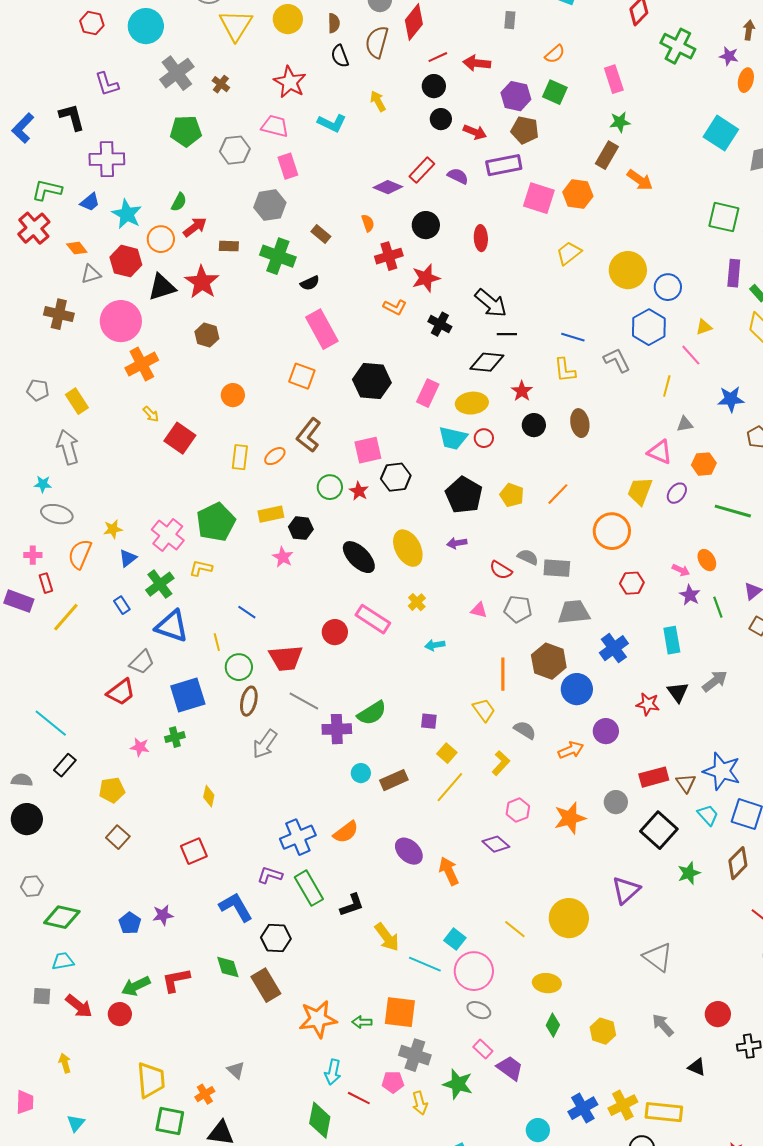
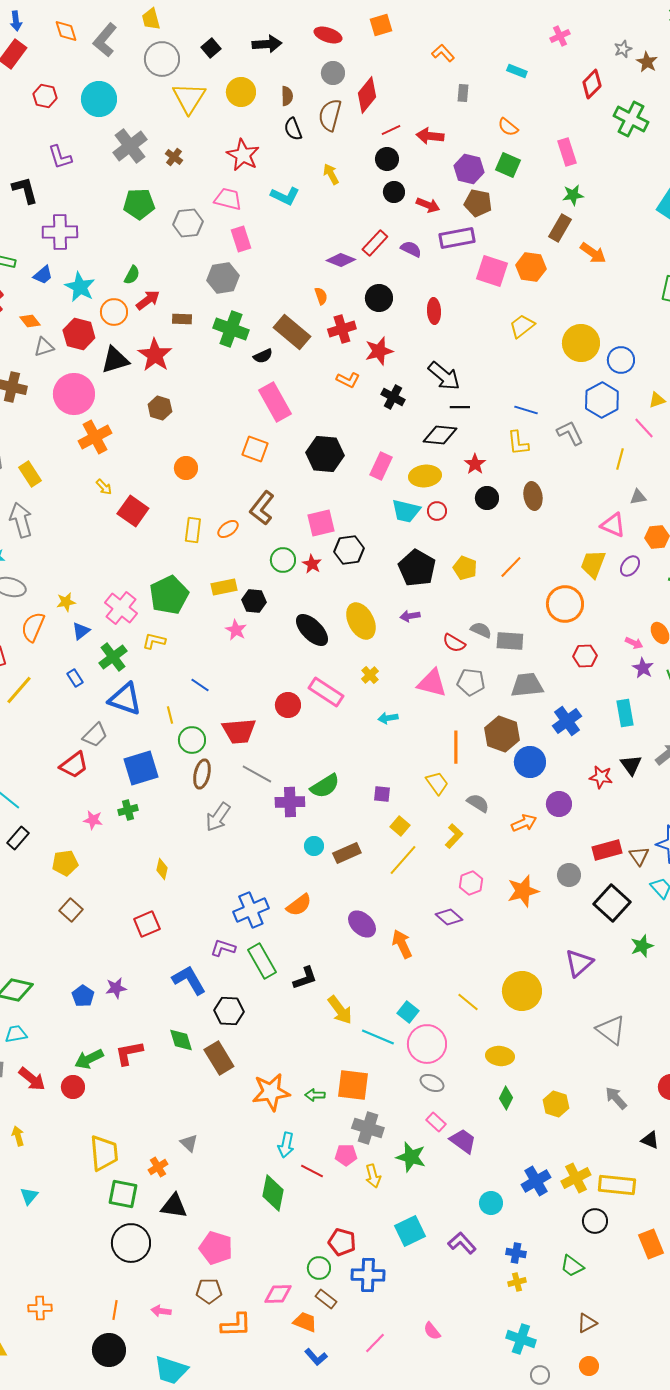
orange semicircle: (555, 54) -> (508, 127), turned 80
brown rectangle: (321, 234) -> (292, 332), moved, size x1.8
pink triangle: (479, 610) -> (432, 683), size x1.8

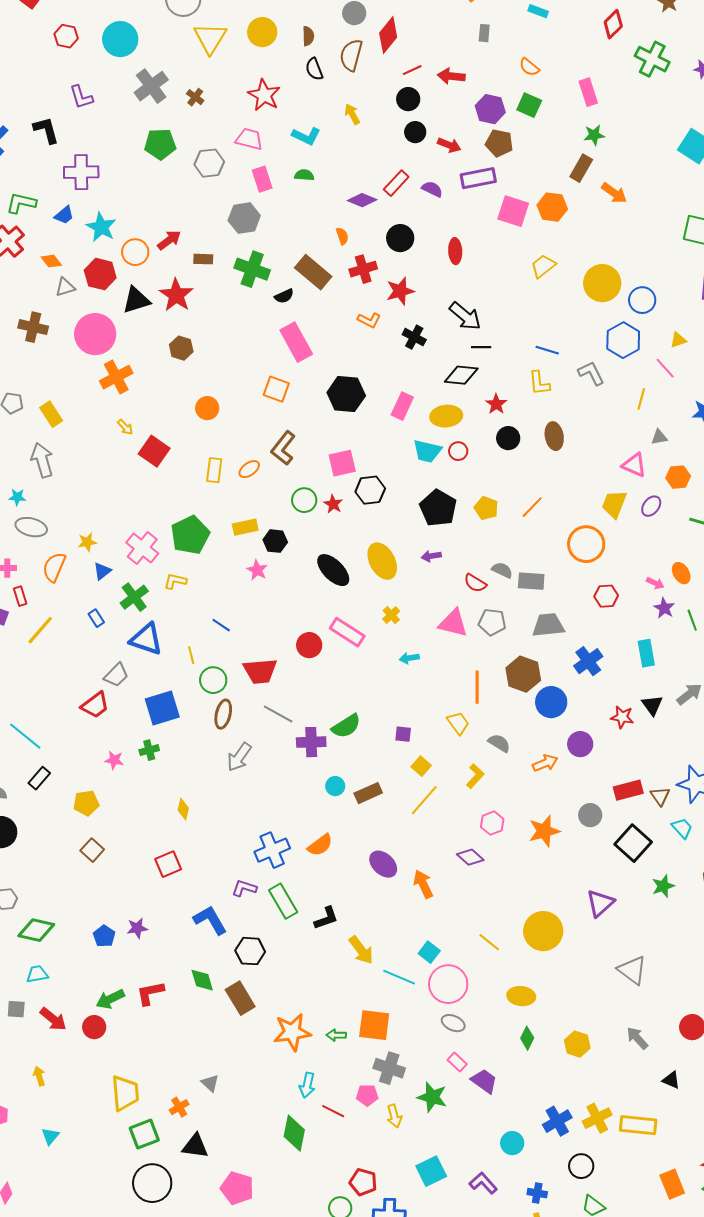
green semicircle: (132, 275) -> (304, 175), moved, turned -114
green square: (123, 1194) -> (144, 1134), turned -32
black circle: (595, 1221) -> (581, 1166), moved

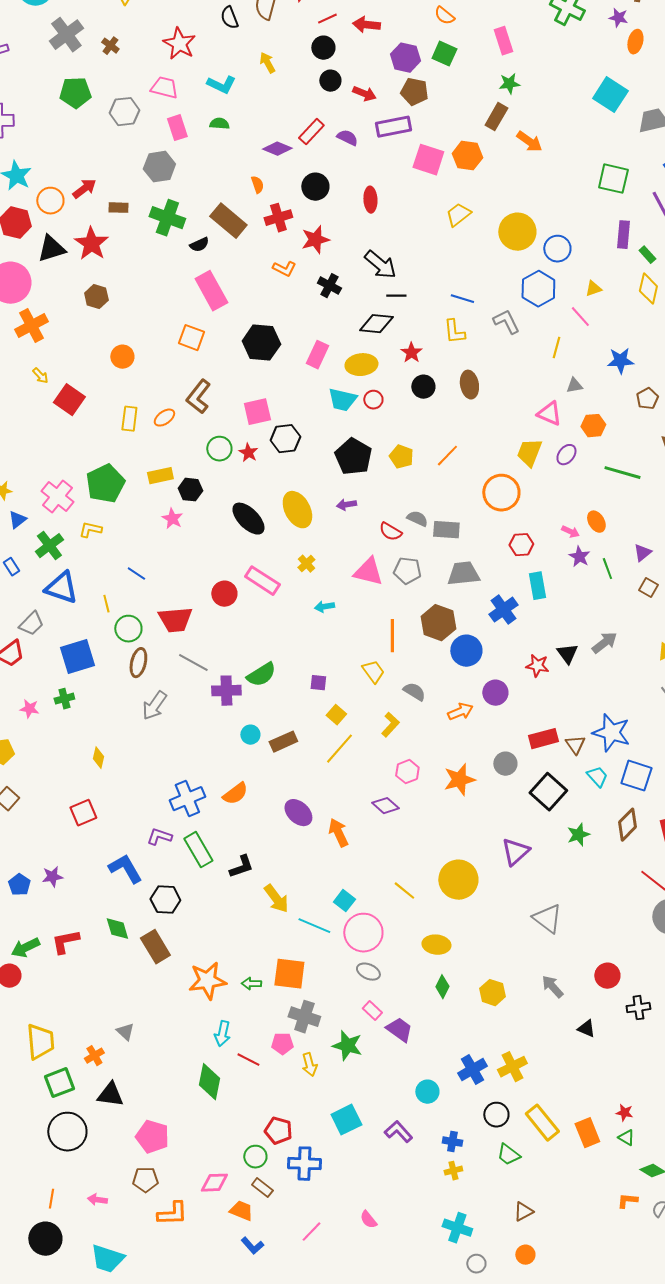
cyan rectangle: (646, 653) -> (537, 586), moved
yellow rectangle: (638, 1125) -> (542, 1123), moved, turned 45

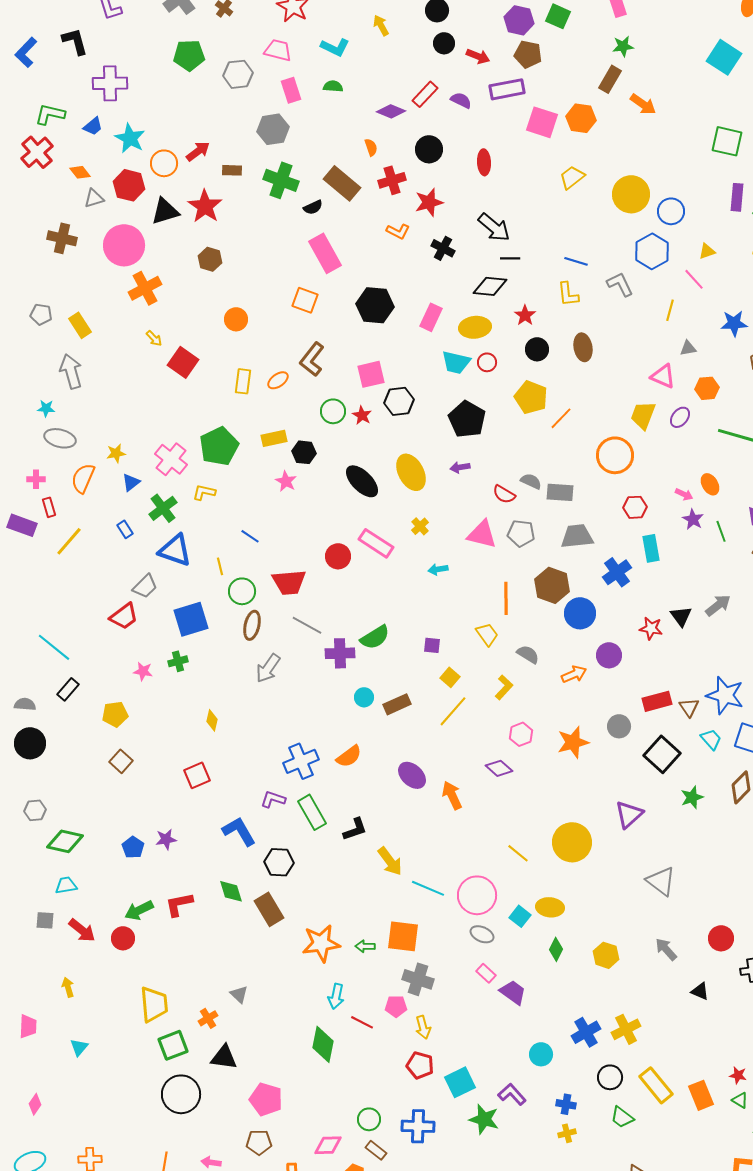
yellow pentagon: (401, 457) -> (531, 397), moved, size x1.4
cyan square: (344, 901) -> (520, 916), moved
green star: (347, 1046) -> (484, 1119), moved
red pentagon: (278, 1131) -> (420, 1065), moved

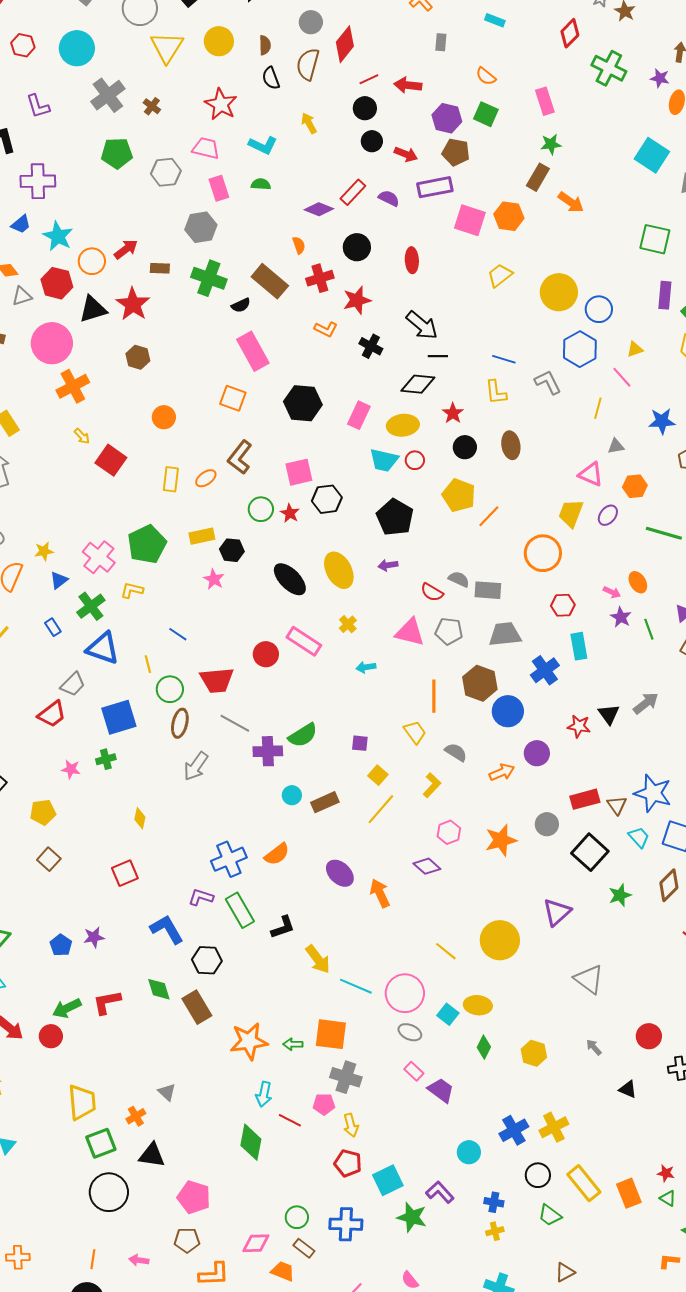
gray arrow: (666, 949) -> (594, 1047), size x0.7

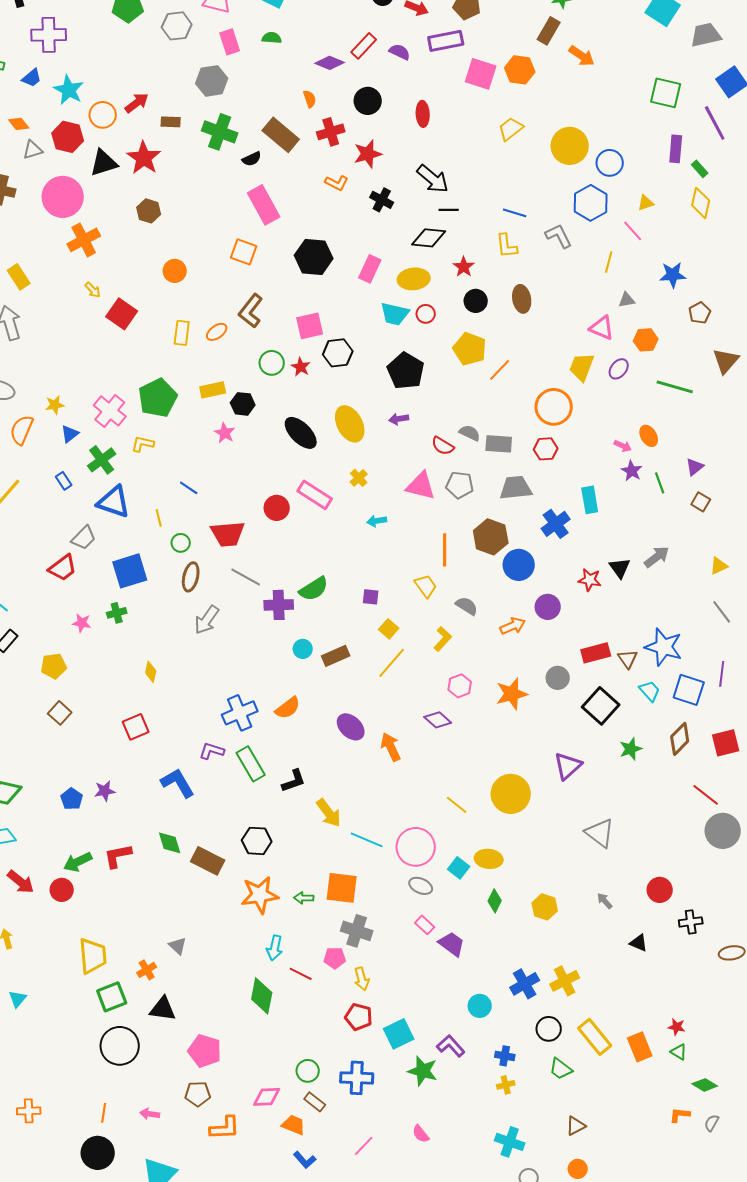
red hexagon: (563, 605) -> (546, 449), moved
green circle: (170, 689) -> (181, 543), size x0.7
black hexagon: (207, 960) -> (257, 841), moved
brown rectangle: (197, 1007) -> (208, 861), turned -32

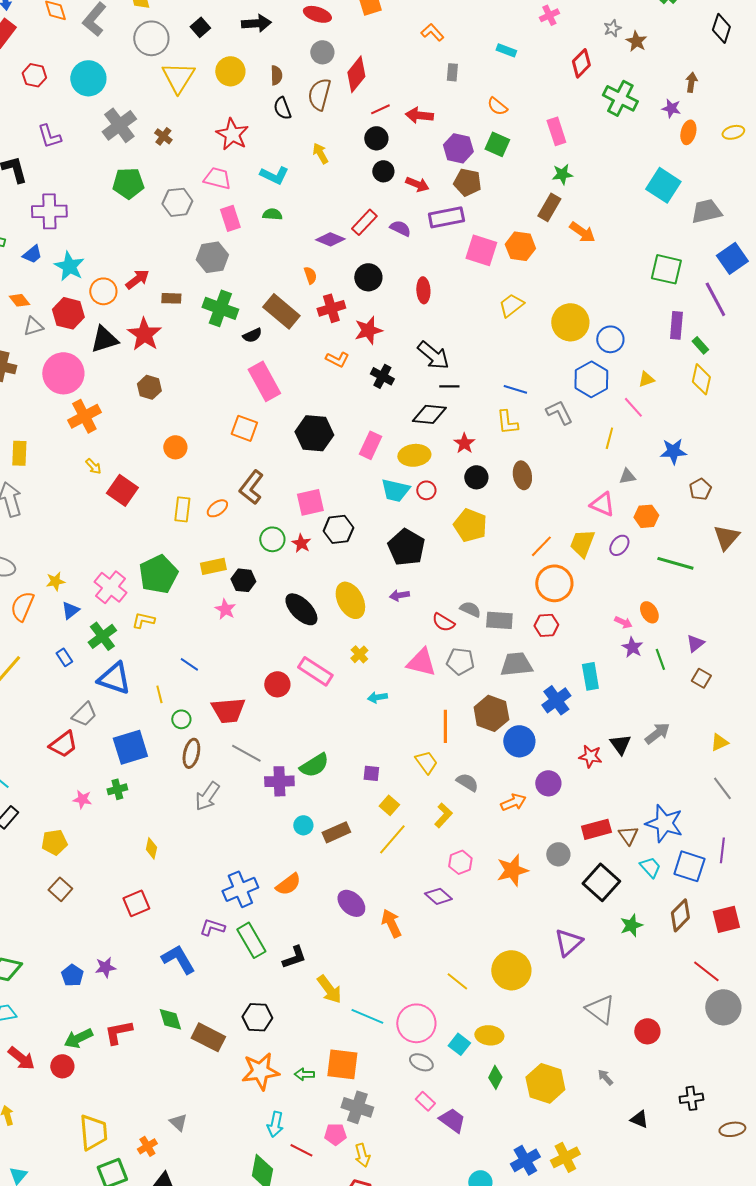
yellow rectangle: (19, 277) -> (19, 453), turned 35
orange line: (500, 370) -> (541, 546), moved
red circle: (660, 890) -> (647, 1031), moved
yellow hexagon: (545, 907) -> (545, 1083), size x1.5

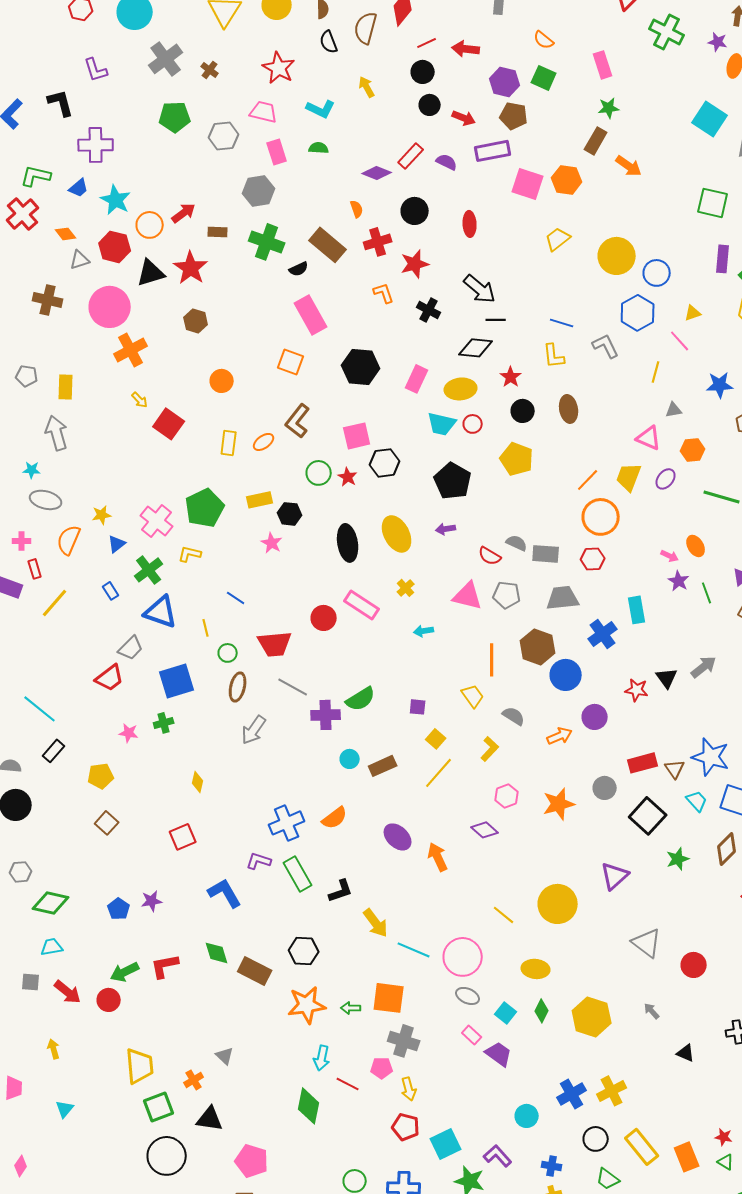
orange L-shape: (337, 359) -> (384, 293), turned -135
black ellipse: (301, 609) -> (348, 543), turned 36
cyan square: (459, 1044) -> (506, 1013), moved

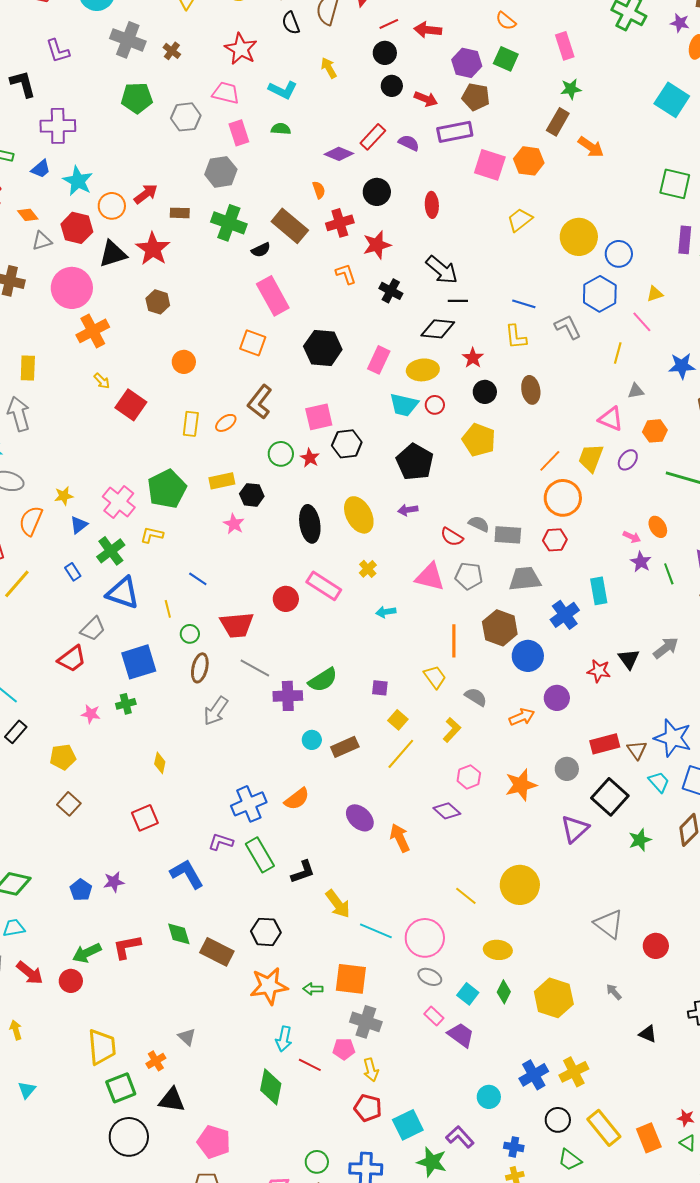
gray cross: (166, 59) -> (128, 40), turned -32
purple triangle: (615, 876) -> (575, 829), moved

